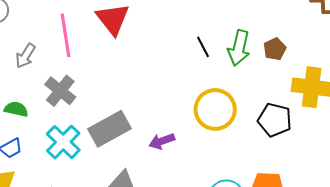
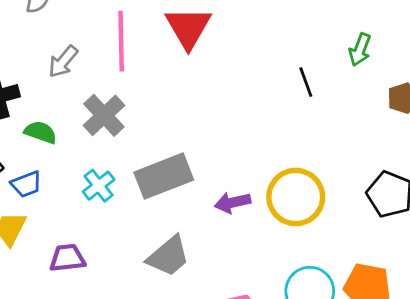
green arrow: (239, 48) -> (360, 50), moved, size x0.7
yellow circle: (215, 109) -> (296, 197), moved
cyan cross: (63, 142) -> (99, 186), size x0.7

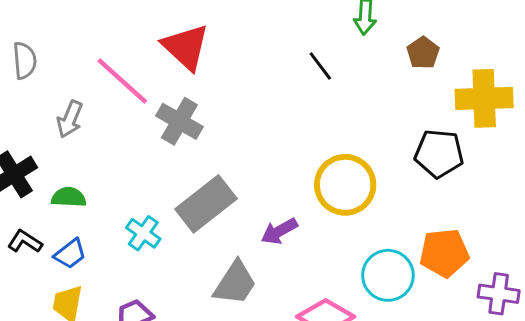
pink line: (121, 41) -> (122, 81), turned -30
gray cross: (104, 115) -> (179, 121), moved
purple arrow: (233, 203) -> (279, 231), moved

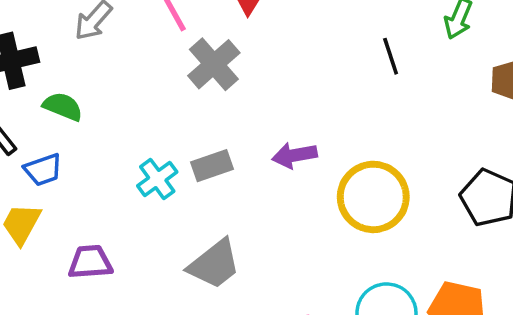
gray rectangle: (206, 204) -> (212, 166), size x0.6
purple arrow: (279, 231) -> (295, 155), moved
cyan cross: (143, 233) -> (157, 179), moved

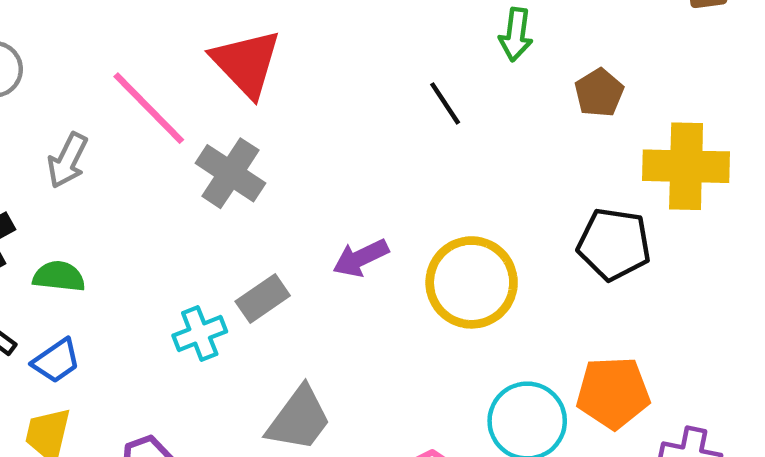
cyan cross: (157, 179) -> (200, 333), turned 30

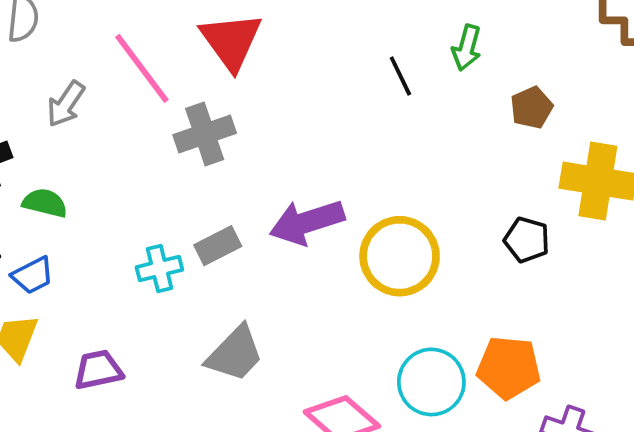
black line: (445, 103) -> (400, 76), moved
gray cross: (230, 173) -> (205, 134), turned 30
black pentagon: (614, 244) -> (527, 240), size x0.7
purple arrow: (361, 258) -> (307, 222), size x1.5

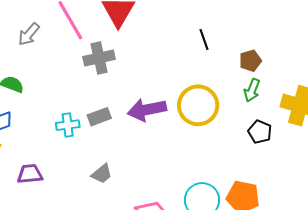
green arrow: (467, 48) -> (252, 90), moved
brown pentagon: (532, 108) -> (250, 61), moved
yellow circle: (400, 256) -> (198, 105), moved
gray trapezoid: (235, 354) -> (102, 174), size x0.7

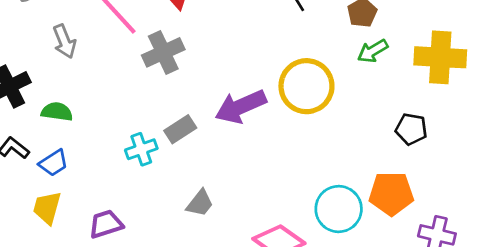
gray arrow: (29, 34) -> (64, 41), turned -50
green arrow: (252, 90) -> (373, 51), turned 50
black pentagon: (260, 132) -> (411, 129), moved

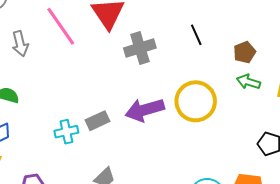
green arrow: (373, 51) -> (248, 82), turned 40
gray cross: (163, 52) -> (140, 48), moved

